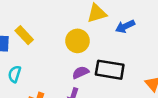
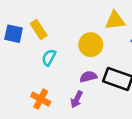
cyan semicircle: (15, 74) -> (49, 58), moved

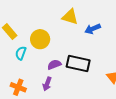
yellow triangle: (115, 20) -> (70, 17), turned 30
yellow circle: (91, 45) -> (40, 39), moved

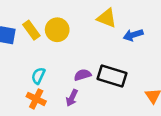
yellow circle: (40, 39) -> (57, 30), moved
cyan semicircle: (21, 53) -> (38, 76), moved

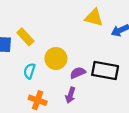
yellow circle: (57, 30) -> (56, 59), moved
cyan semicircle: (38, 76) -> (29, 71), moved

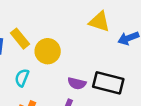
yellow circle: (56, 59) -> (48, 51), moved
purple semicircle: (78, 73) -> (77, 83), turned -147

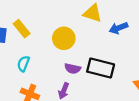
yellow circle: (48, 51) -> (64, 38), moved

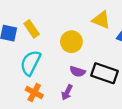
cyan semicircle: (23, 64) -> (30, 63), size x1.6

